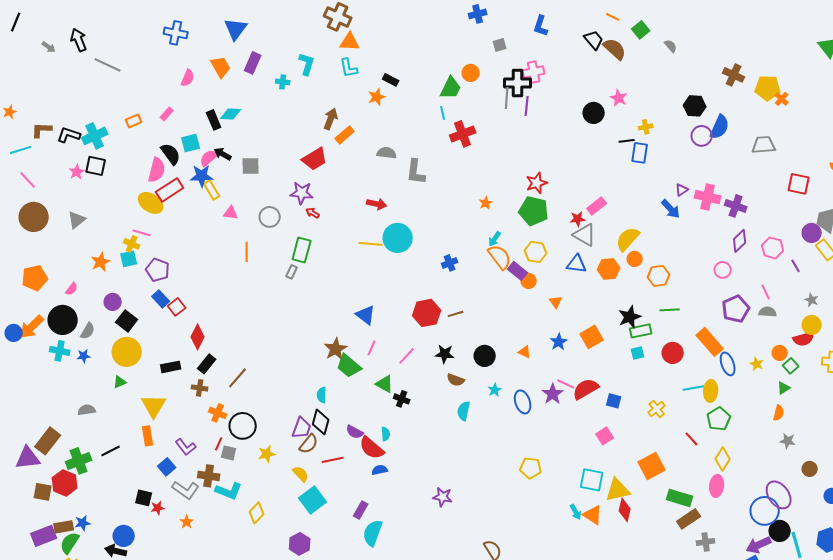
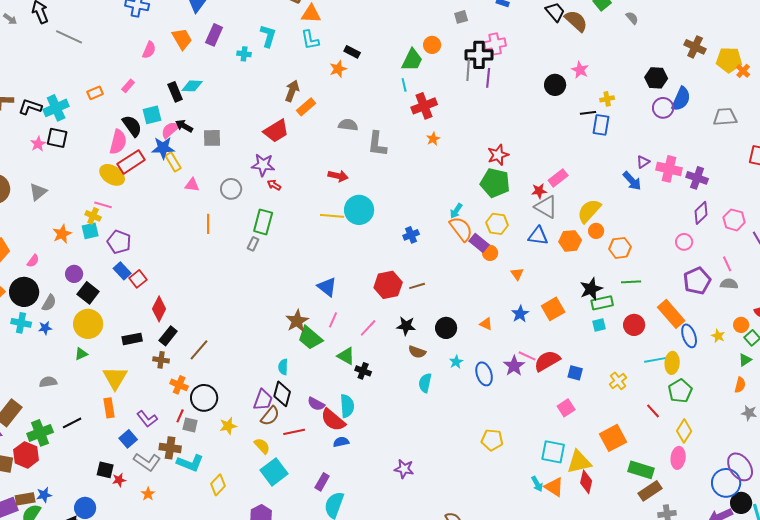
orange star: (486, 203) -> (433, 139), moved
cyan semicircle: (386, 434) -> (347, 406), size x1.6

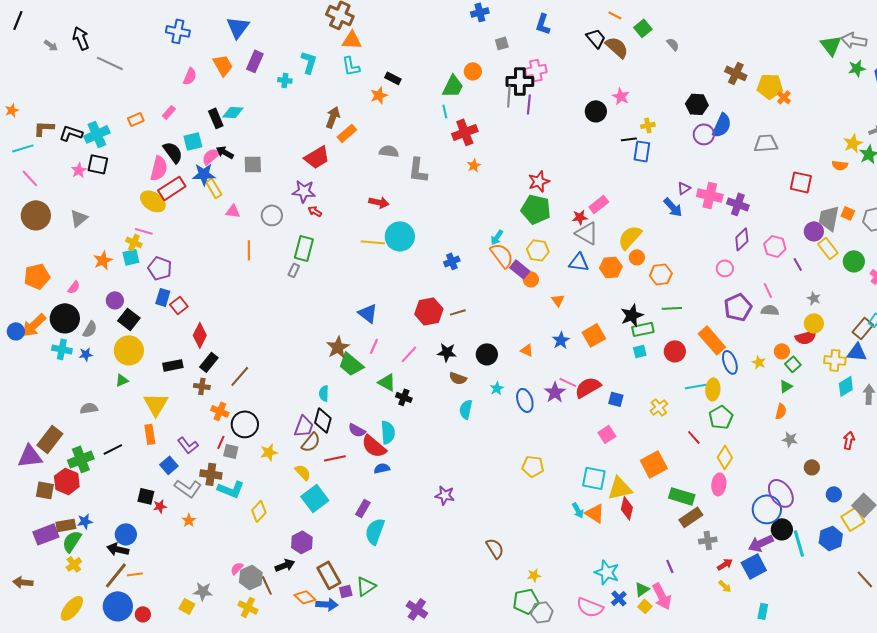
blue rectangle: (122, 271) -> (163, 297), turned 60

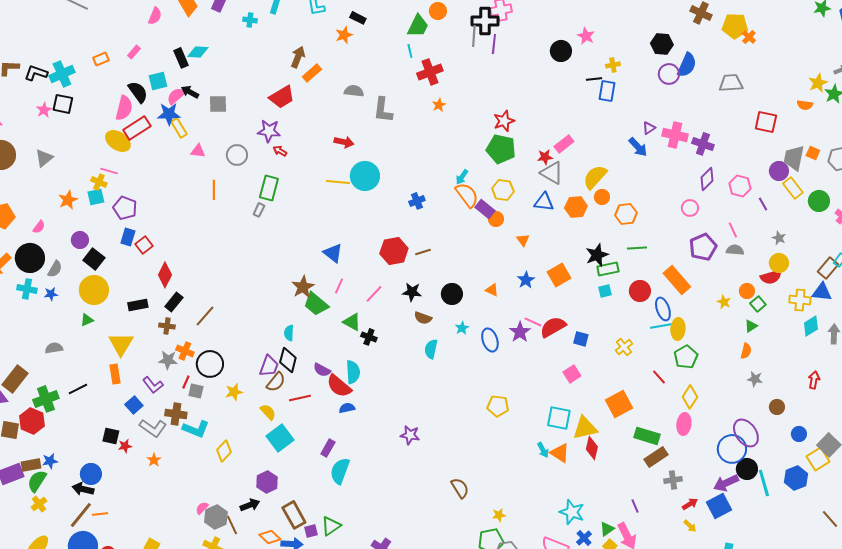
blue ellipse: (730, 362) -> (663, 309), moved
gray star: (203, 591) -> (168, 360), moved

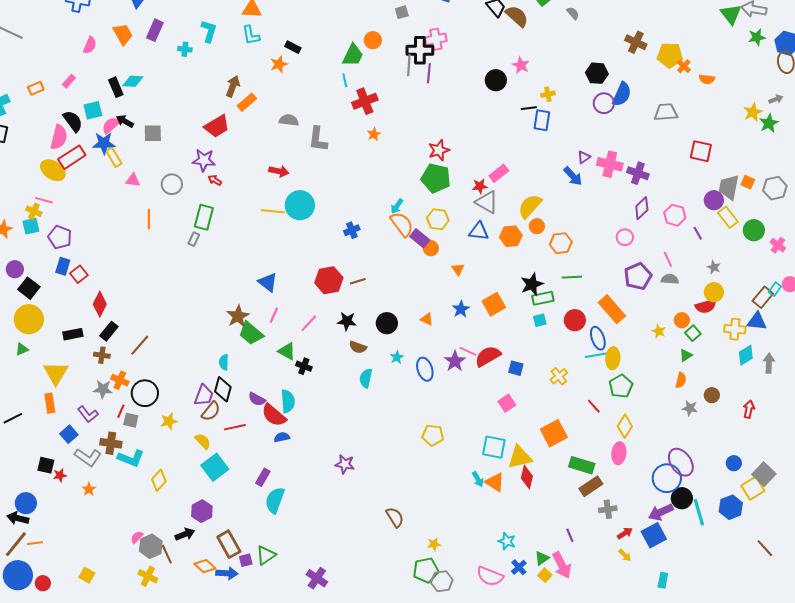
orange semicircle: (805, 105) -> (707, 79), moved
brown circle: (777, 407) -> (712, 395), moved
cyan star: (572, 512) -> (507, 541), size x0.7

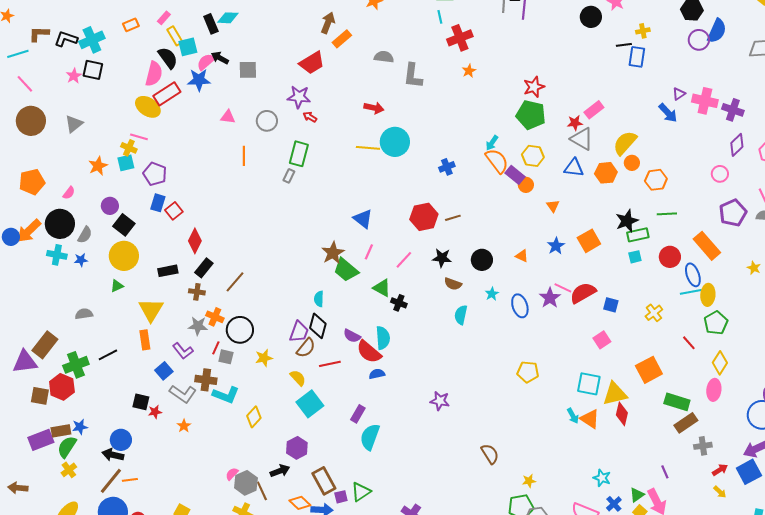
yellow rectangle: (114, 157) -> (175, 36), moved

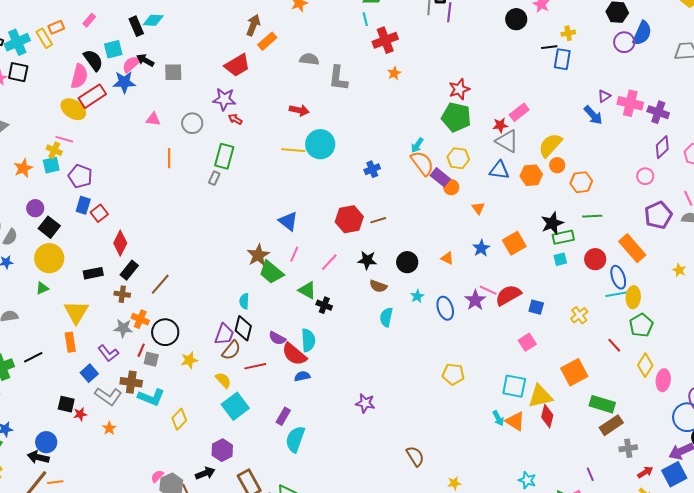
yellow rectangle: (175, 36) -> (44, 38), moved
pink ellipse: (714, 390) -> (663, 380), moved

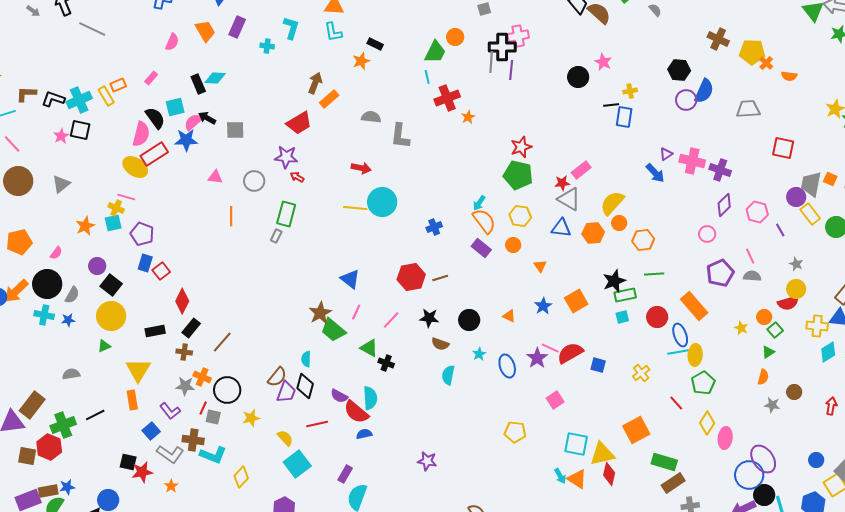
orange star: (394, 73) -> (468, 117), moved
purple rectangle: (440, 177) -> (481, 248), moved
pink square: (527, 342) -> (555, 400), moved
brown semicircle: (231, 350) -> (277, 377), moved
red star: (80, 414) -> (142, 472), size x1.5

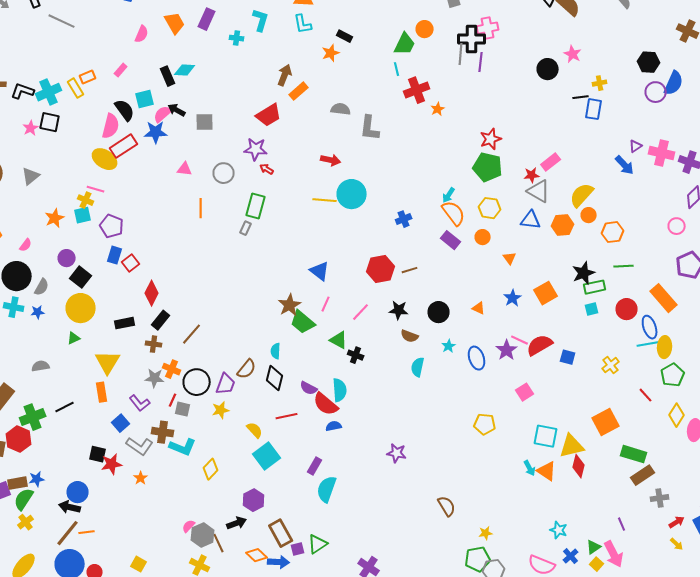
purple trapezoid: (286, 392) -> (226, 384), moved

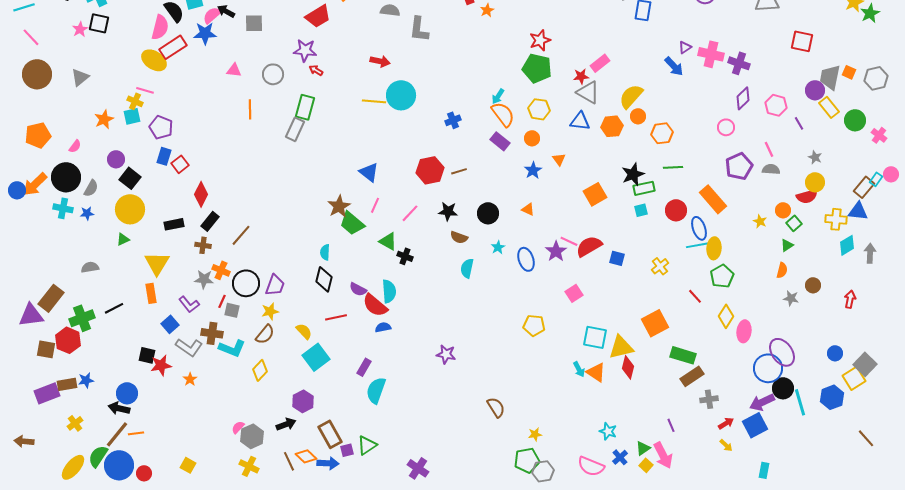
gray rectangle: (246, 228) -> (295, 129), size x1.6
blue star: (513, 298) -> (533, 170), moved
brown semicircle: (247, 369) -> (265, 334), moved
green semicircle: (24, 499) -> (98, 456), moved
brown line: (219, 543) -> (289, 461), moved

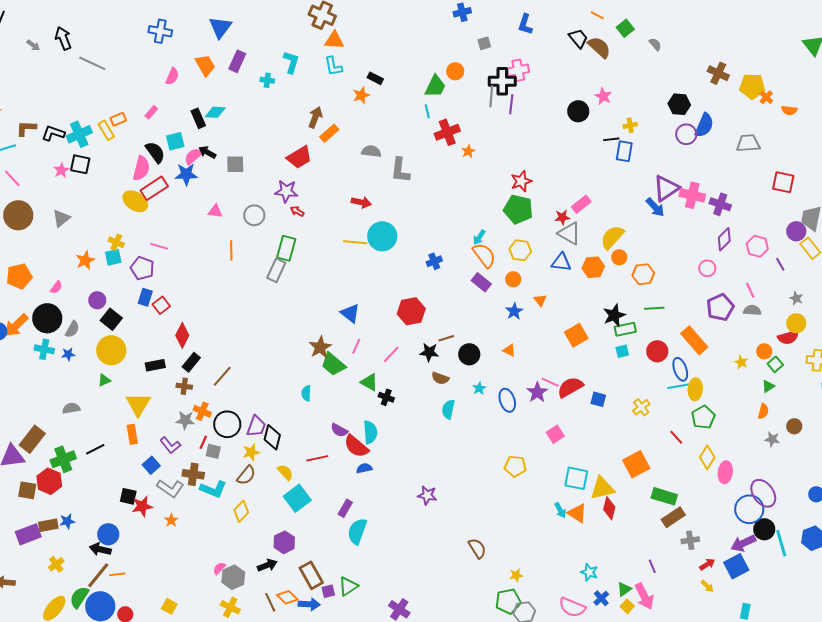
purple triangle: (685, 47) -> (666, 188), size x2.0
pink line: (145, 90) -> (159, 246), moved
brown line: (459, 171) -> (446, 338), moved
black diamond: (324, 279) -> (272, 437), moved

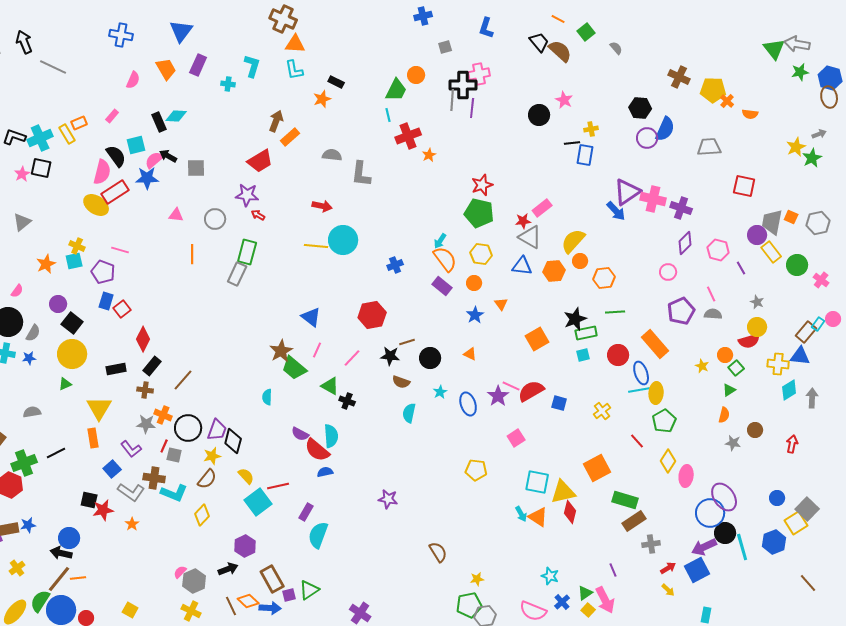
red line: (317, 458) -> (278, 486), moved

